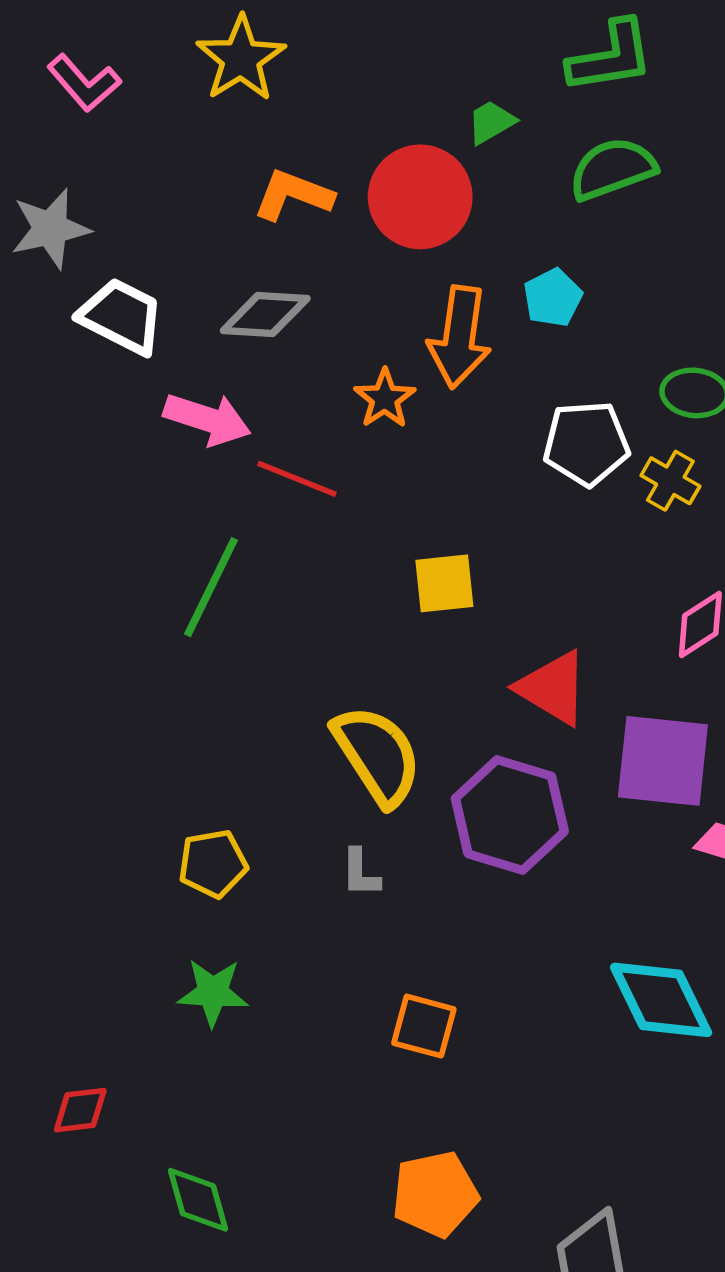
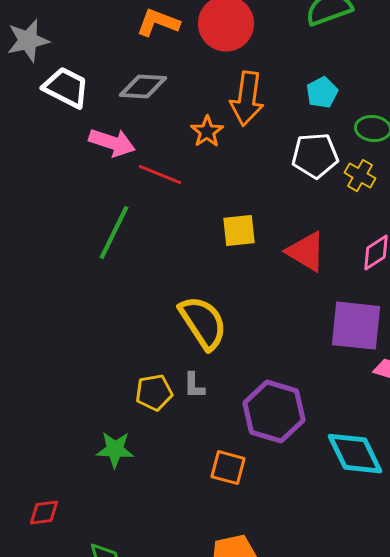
cyan pentagon: (553, 298) -> (322, 93), moved
red triangle: (553, 688) -> (306, 252), moved
purple hexagon: (510, 815) -> (274, 412), moved
yellow pentagon: (213, 864) -> (154, 393), moved

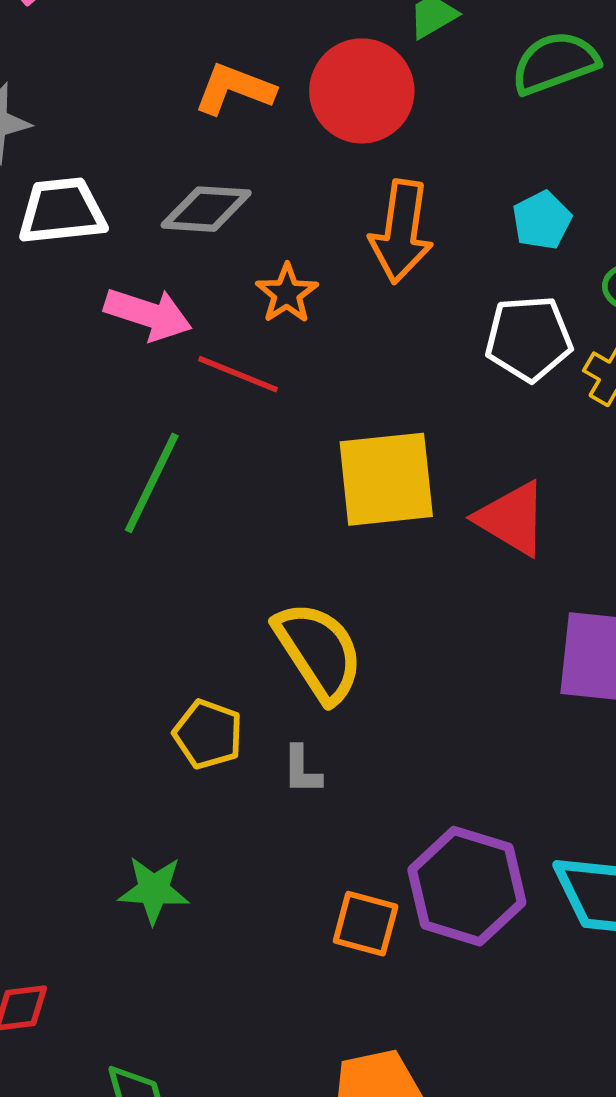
white trapezoid: (66, 88) -> (62, 211), turned -33
orange star: (207, 132) -> (287, 293), moved
yellow square: (239, 231) -> (386, 479), size x1.6
yellow pentagon: (154, 393) -> (208, 734), moved, turned 30
purple hexagon: (274, 412) -> (467, 886), moved

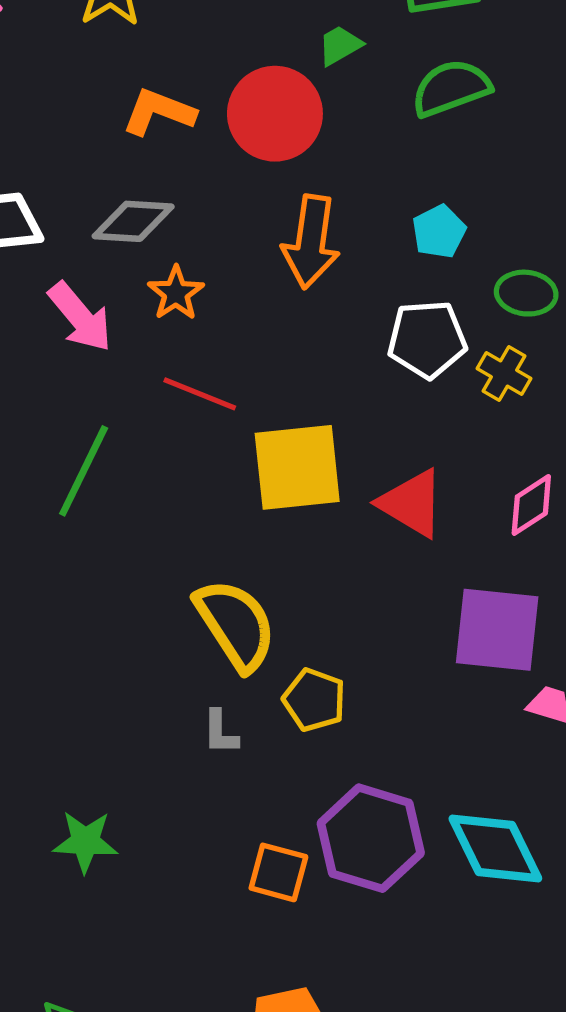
orange star: (287, 293) -> (176, 293), moved
pink arrow: (148, 314) -> (80, 317), turned 32
red line: (238, 374) -> (200, 394), moved
yellow pentagon: (208, 734) -> (314, 700), moved

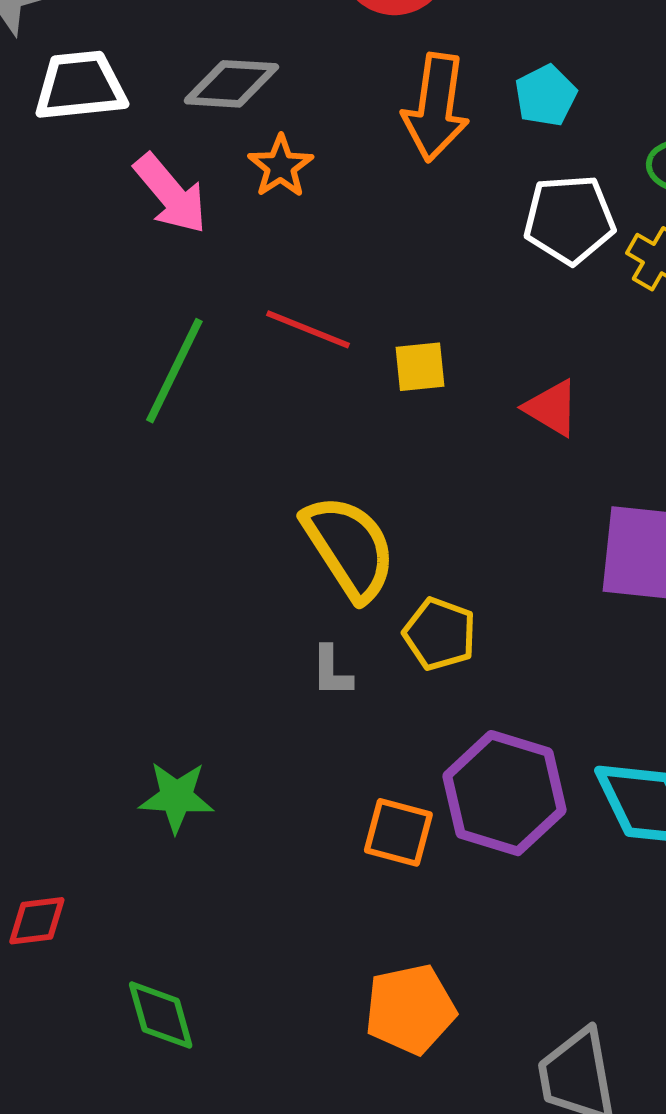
cyan pentagon: (439, 232) -> (546, 96), moved
red line: (200, 394) -> (308, 329), moved
yellow square: (297, 467) -> (420, 367), size x0.5
red triangle: (412, 503) -> (552, 408), size x0.7

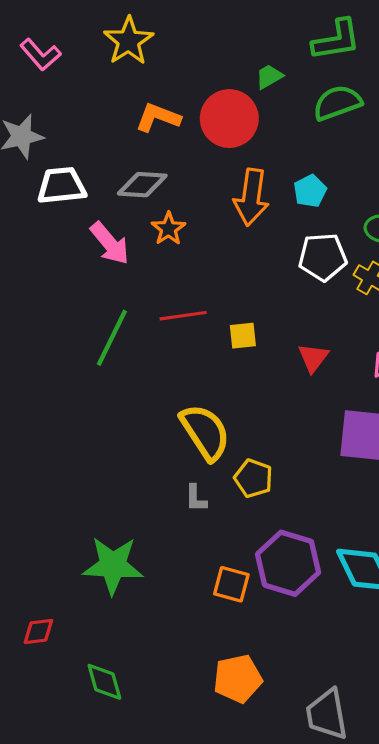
red line: (308, 329) -> (183, 316), turned -30
red triangle: (552, 408) -> (313, 358), turned 36
green star: (176, 797) -> (113, 565), size x1.5

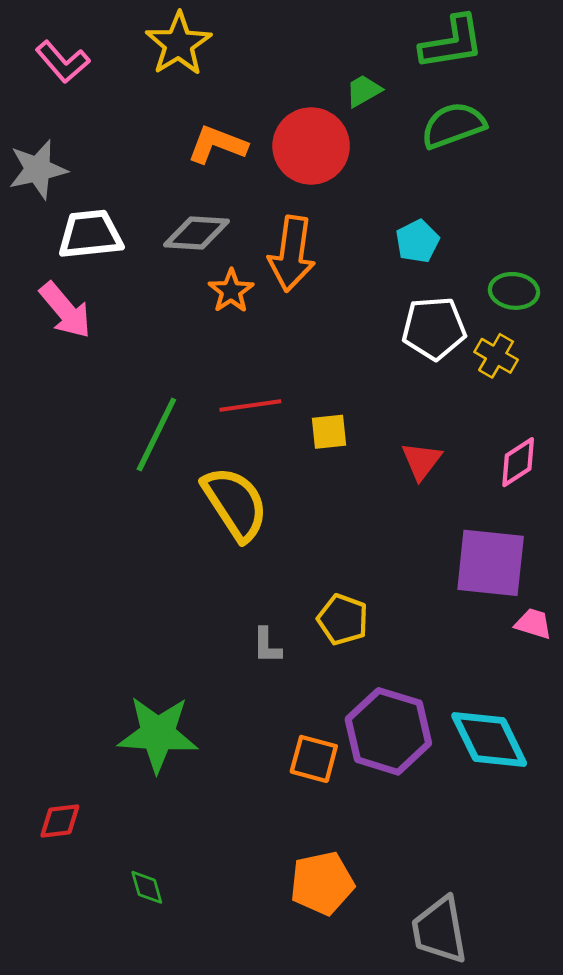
orange arrow: (251, 197) -> (292, 254), moved
pink arrow: (110, 243) -> (65, 310), moved
yellow semicircle: (205, 432) -> (235, 504), moved
green diamond: (104, 682) -> (147, 887), size x0.7

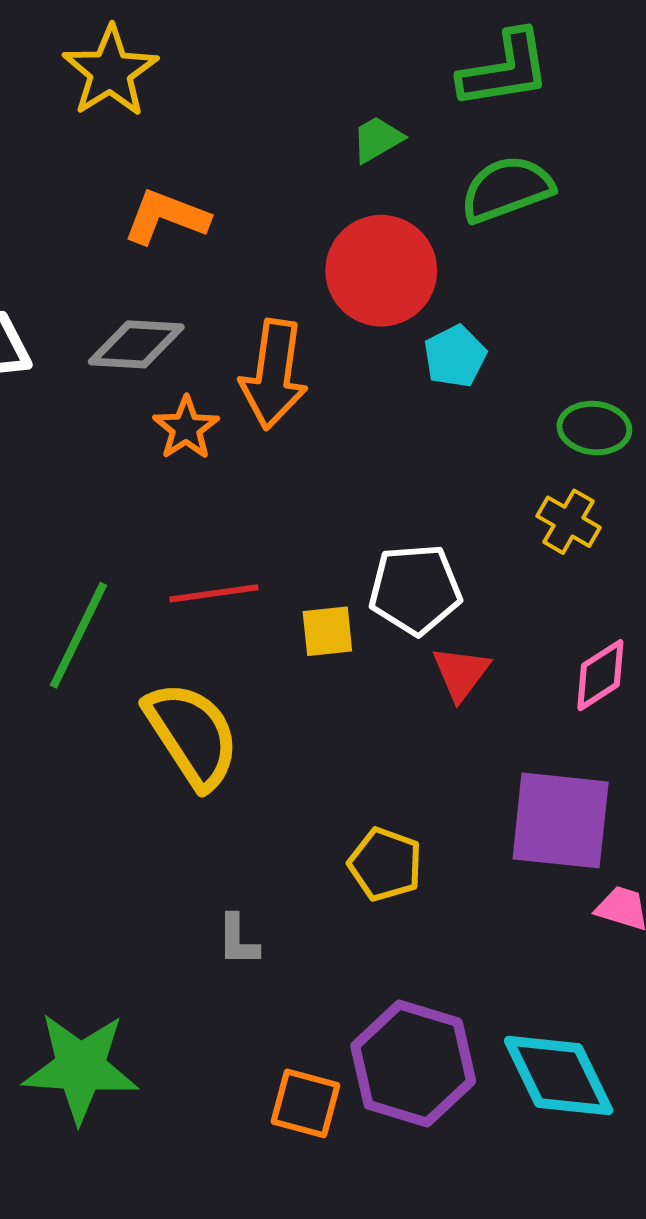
red circle: (311, 146) -> (381, 271), moved
white pentagon: (434, 328) -> (415, 589), moved
yellow pentagon: (343, 619) -> (385, 864), moved

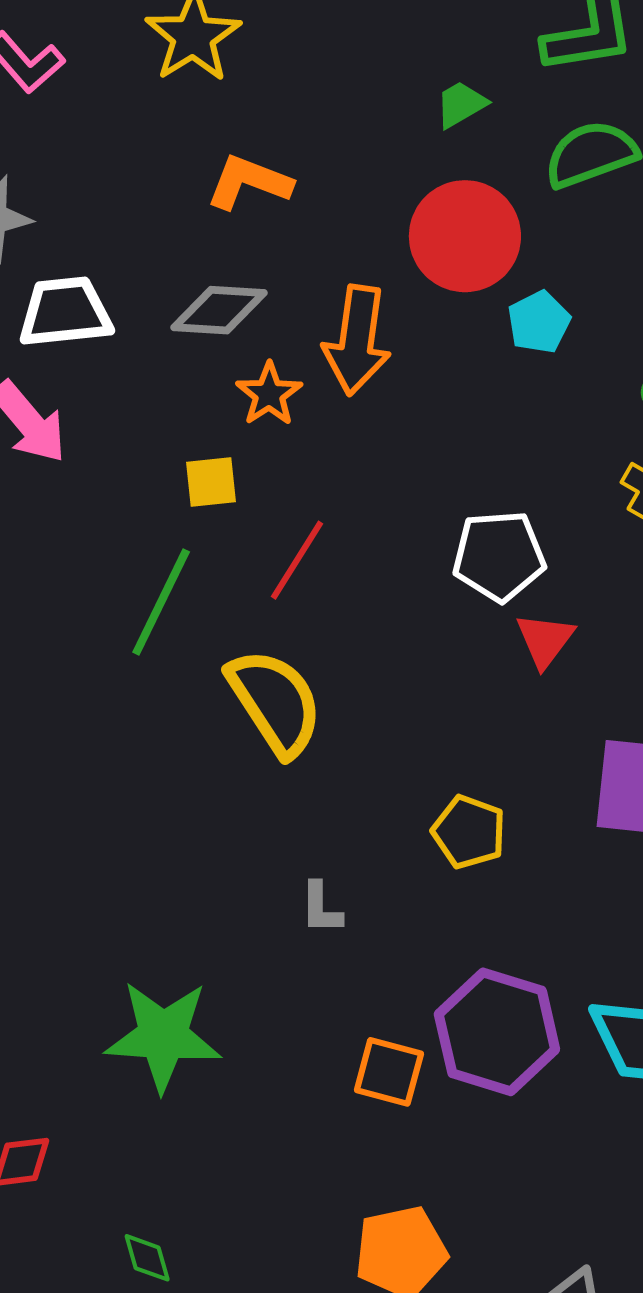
red line: (214, 593) -> (297, 560), turned -50
yellow square: (327, 631) -> (211, 482), moved

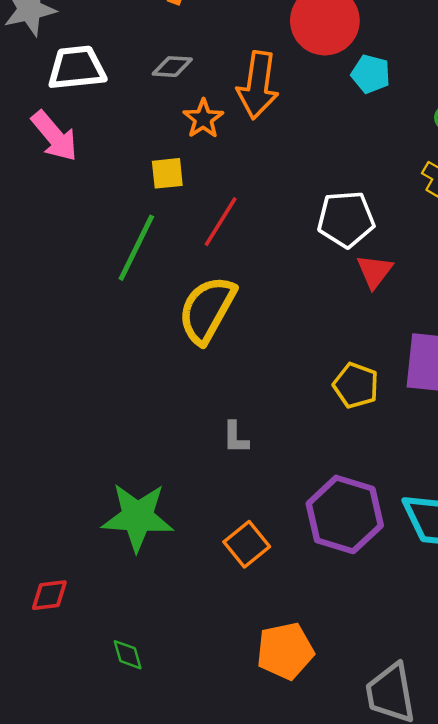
gray diamond: (219, 310) -> (172, 67), size x0.7
cyan pentagon: (539, 322) -> (371, 74), turned -30
yellow semicircle: (275, 702) -> (207, 310), turned -118
yellow pentagon: (469, 832) -> (356, 385), moved
orange square: (389, 1072) -> (247, 544), moved, turned 36

